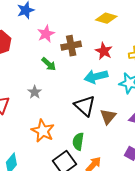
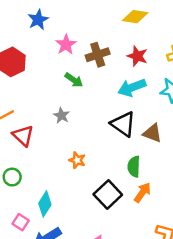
brown triangle: (108, 117) -> (152, 133), turned -42
orange star: (43, 131) -> (77, 160), size x0.6
green semicircle: (78, 141) -> (134, 167), moved

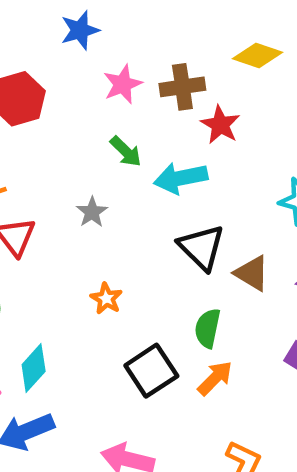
brown cross: (98, 55) -> (182, 87), moved
red star: (137, 56) -> (220, 125), moved
cyan arrow: (132, 88) -> (181, 178), moved

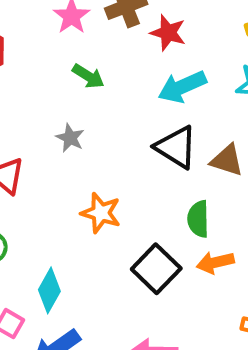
cyan arrow: (181, 178) -> (182, 87), moved
orange star: (106, 299) -> (101, 213), size x1.4
orange arrow: (215, 378) -> (215, 262), turned -135

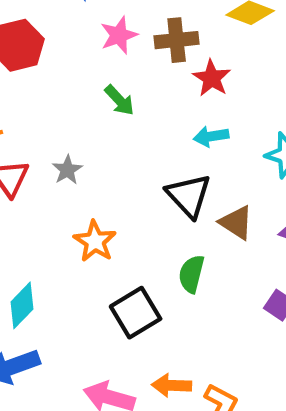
cyan arrow: (182, 87) -> (211, 136), size x0.7
gray star: (70, 138) -> (67, 170), moved
orange arrow: (215, 262) -> (172, 385), moved

